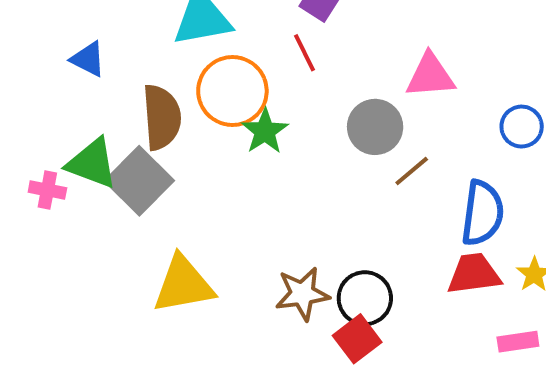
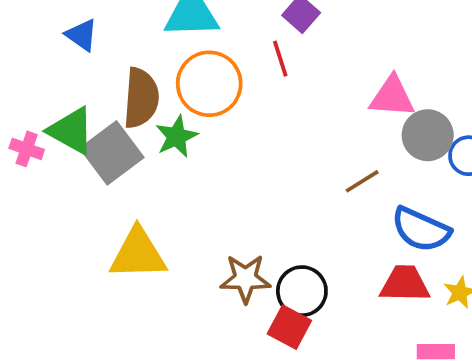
gray circle: (375, 127) -> (428, 135), moved
green star: (265, 131) -> (177, 137), moved
blue semicircle: (482, 213) -> (421, 229), turned 98
red square: (357, 339) -> (289, 327), turned -33

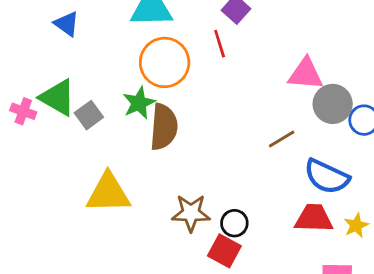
brown semicircle: (141, 98) -> (164, 127), moved
gray square: (112, 153) -> (89, 115), size x0.6
black circle: (302, 291) -> (234, 223), size x0.7

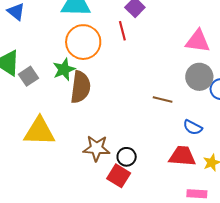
pink triangle: (306, 74) -> (198, 41), moved
brown line: (282, 139) -> (163, 100), turned 42
blue semicircle: (327, 177) -> (193, 127), size x0.6

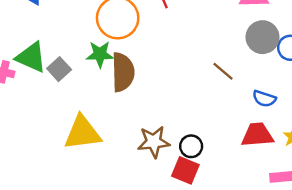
green star: (64, 69) -> (100, 54), turned 30
brown line: (163, 100) -> (223, 71), turned 36

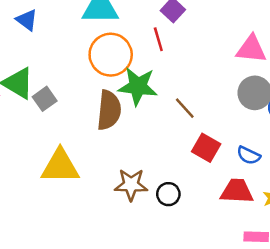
green star: (100, 54) -> (138, 86), moved, size x1.4
brown line: (223, 71) -> (185, 108), moved
red square: (185, 170) -> (206, 148), moved

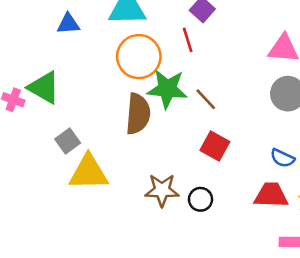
blue triangle: (27, 20) -> (68, 24), moved, turned -40
gray square: (45, 99) -> (68, 141), moved
brown line: (185, 108) -> (206, 99), moved
red square: (206, 148) -> (215, 146), moved

